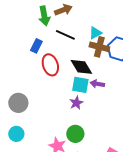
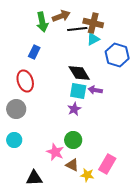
black line: (65, 35) -> (77, 29), moved, turned -30
brown cross: (99, 47) -> (93, 23), moved
red ellipse: (50, 65) -> (25, 81), moved

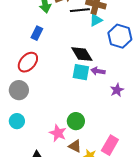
red ellipse: (25, 81) -> (28, 62), turned 60
purple star: (74, 109) -> (117, 90), moved

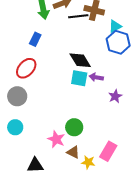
cyan triangle: (96, 20) -> (115, 26), moved

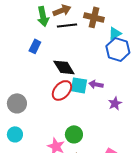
black line: (78, 16) -> (67, 25), moved
black diamond: (80, 60) -> (64, 67), moved
red ellipse: (26, 68) -> (62, 90), moved

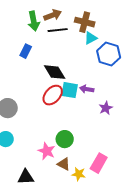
cyan triangle: (115, 33) -> (91, 38), moved

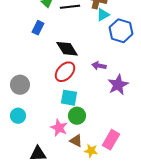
cyan square: (70, 90) -> (69, 98), moved
purple star: (106, 108) -> (118, 85), size x1.5

